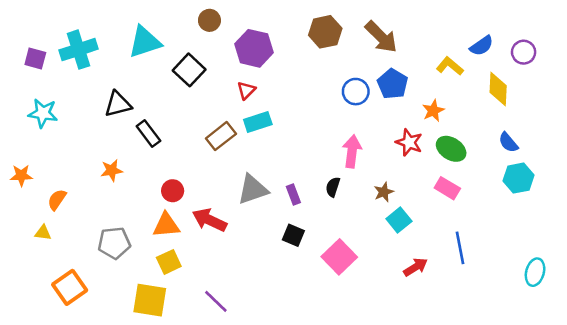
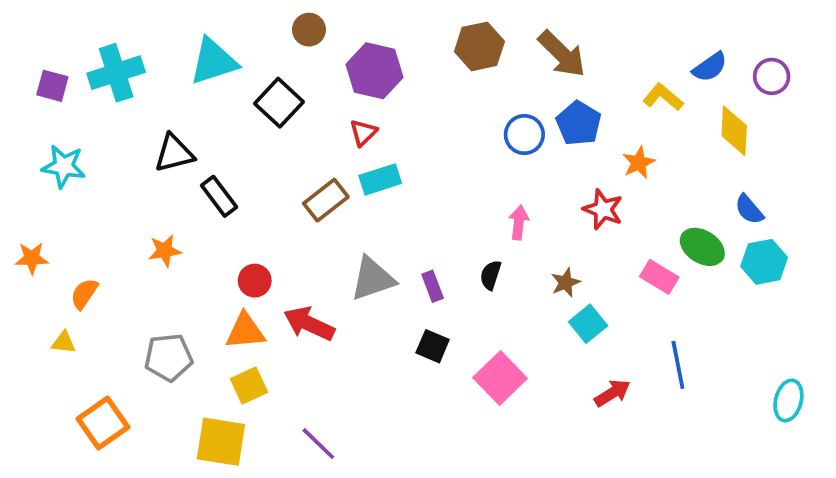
green ellipse: (451, 149) -> (702, 247), moved
pink arrow: (352, 151) -> (519, 223), size x0.7

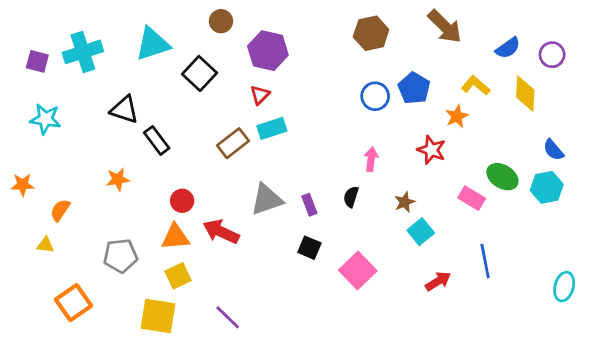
brown hexagon: (479, 46) -> (371, 33), moved
brown arrow: (562, 54) -> (445, 27), moved
yellow L-shape: (663, 97) -> (476, 85), moved
black triangle: (174, 153) -> (124, 110), turned 32
blue semicircle: (749, 209) -> (553, 150), moved

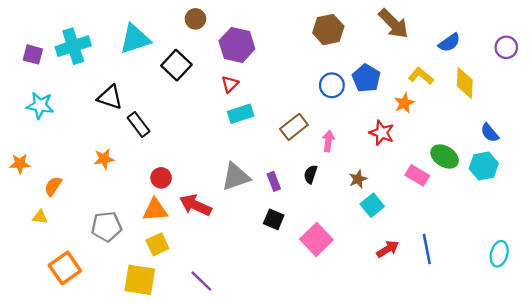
purple circle: (552, 55) -> (506, 47), moved
brown rectangle: (233, 143) -> (294, 127), moved
blue line: (485, 261) -> (427, 249), moved

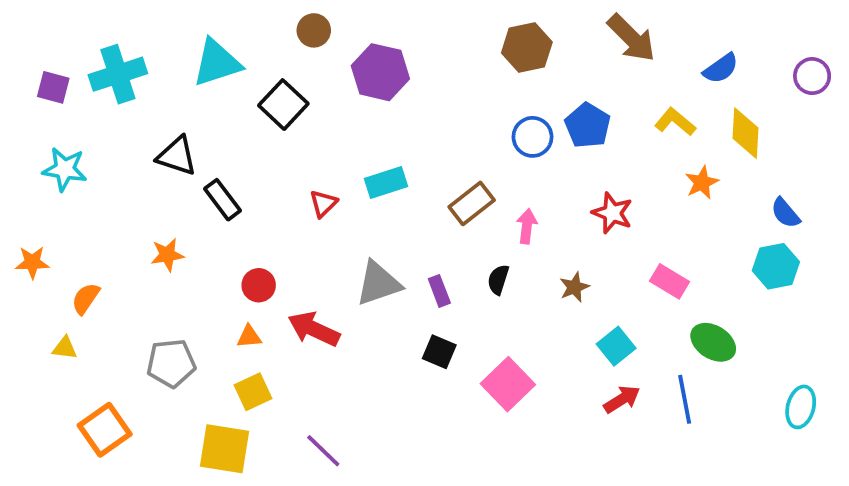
red triangle: (230, 84) -> (323, 203), moved
orange star: (404, 103) -> (702, 183), moved
green ellipse: (445, 156) -> (713, 342), moved
cyan square: (372, 205) -> (616, 346), moved
orange triangle: (155, 210) -> (249, 337), size x0.6

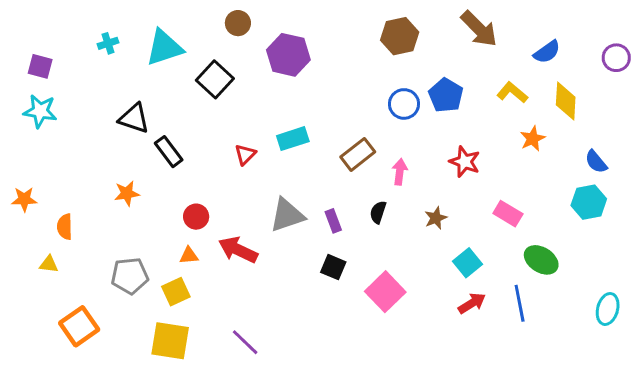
cyan cross: (118, 74) -> (108, 43), moved, size x0.5
cyan star: (65, 169) -> (40, 111), moved
orange semicircle: (86, 299) -> (65, 227), turned -35
yellow square: (253, 392) -> (176, 292), moved

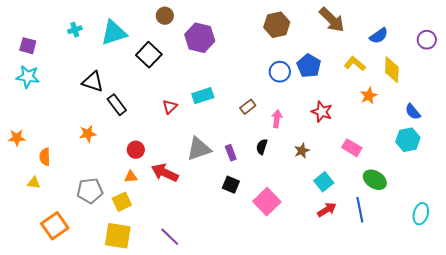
brown rectangle: (358, 154) -> (248, 107), size x0.7

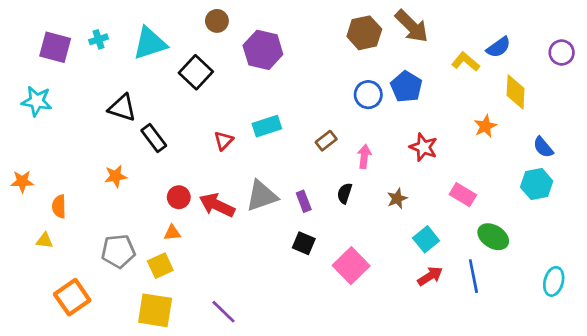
brown arrow: (332, 20) -> (412, 26), moved
purple square: (28, 46) -> (55, 47), moved, size x1.4
yellow L-shape: (355, 64) -> (466, 62), moved
red arrow: (165, 173) -> (217, 205), moved

